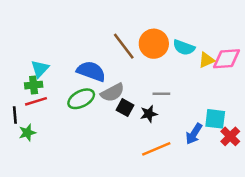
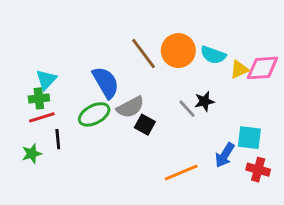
blue semicircle: (91, 71) -> (106, 82), turned 40
gray line: (161, 94) -> (187, 109), turned 48
black star: (149, 114) -> (204, 101), moved
black line: (15, 115) -> (58, 139), moved
red cross: (230, 136) -> (258, 170), moved, turned -30

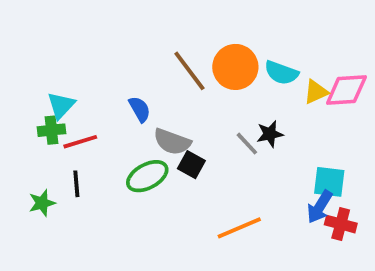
blue semicircle: (106, 82) -> (140, 109), size x0.6
gray semicircle: (130, 107) -> (172, 142), turned 48
green ellipse: (94, 114) -> (147, 176), moved
red line: (42, 117) -> (80, 142), moved
blue arrow: (225, 155) -> (320, 207), moved

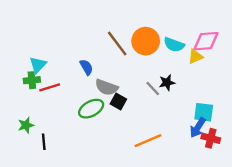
pink diamond: (346, 90) -> (206, 41), moved
black line: (76, 184) -> (44, 142), moved

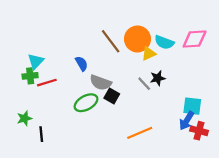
yellow triangle: (195, 57) -> (149, 54), moved

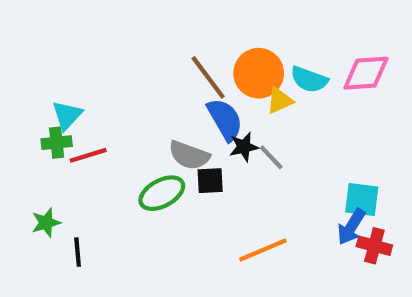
blue semicircle: (82, 64) -> (225, 119), moved, size x1.5
black star: (158, 78) -> (244, 147), moved
black square: (112, 96) -> (210, 181), turned -32

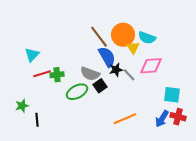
pink diamond: (366, 73) -> (151, 66), moved
yellow triangle: (280, 101) -> (133, 48), turned -40
green cross: (57, 143) -> (57, 75), moved
black square: (210, 181) -> (100, 86), turned -32
blue arrow: (351, 227) -> (162, 119), moved

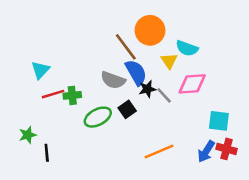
orange circle: (123, 35) -> (150, 30), moved
gray semicircle: (90, 74) -> (113, 80), moved

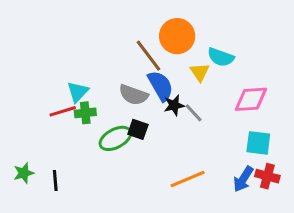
cyan triangle: (40, 70) -> (78, 92), moved
pink diamond: (192, 84) -> (251, 99), moved
black square: (127, 109) -> (138, 129), moved, turned -36
green star: (28, 135) -> (24, 173), moved

